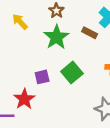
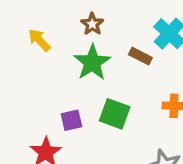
green square: (72, 73) -> (115, 114), turned -30

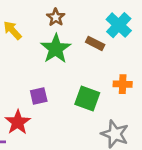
green square: (115, 114) -> (87, 99), moved

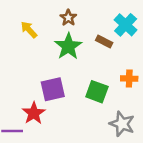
purple square: (39, 96) -> (53, 89), size x1.5

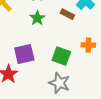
green star: (68, 46) -> (37, 18), size x0.7
gray star: (122, 124) -> (59, 83), moved

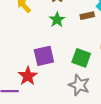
brown rectangle: (67, 14) -> (87, 16), turned -40

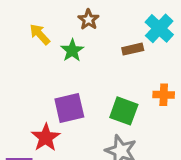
green star: (57, 20) -> (72, 50), moved

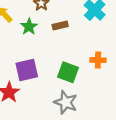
brown rectangle: (133, 49) -> (60, 26), moved

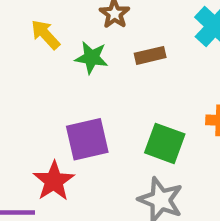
green star: (29, 27) -> (91, 58), turned -30

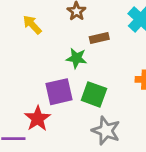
green star: (91, 58) -> (76, 58), moved
green square: (165, 143) -> (94, 94), moved

